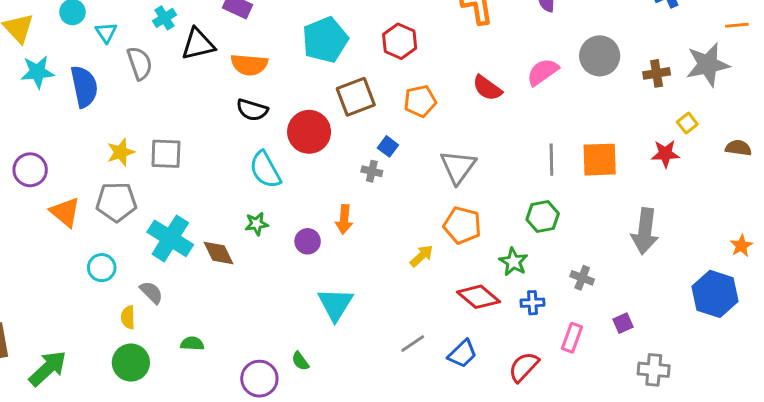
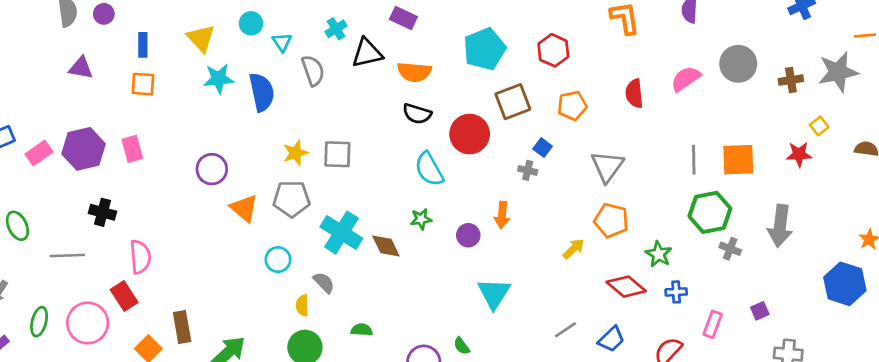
red semicircle: (487, 88) -> (634, 94), turned 48
green hexagon: (543, 217) -> (710, 212), moved, size x1.4
gray cross: (582, 278) -> (730, 249), moved

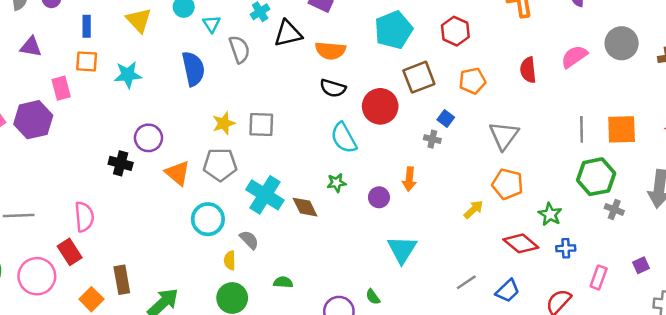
cyan star: (219, 79) -> (128, 75), moved
pink rectangle: (132, 149) -> (61, 88), moved
black cross: (102, 212) -> (121, 163), moved
cyan circle: (278, 260) -> (208, 219), size x1.4

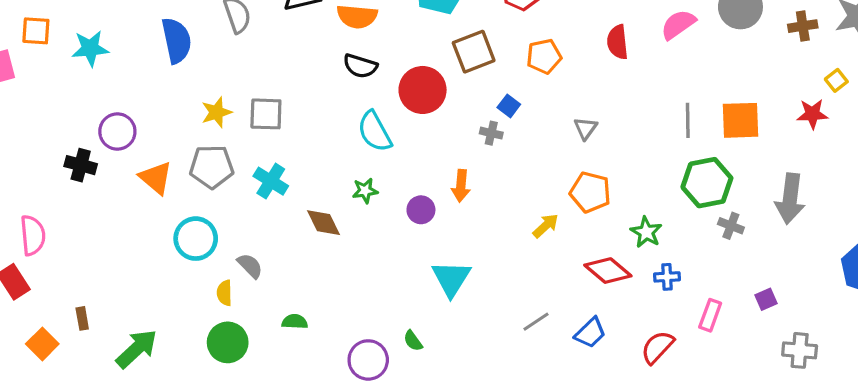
gray triangle: (504, 135) -> (586, 128), size x0.6
cyan cross: (265, 195) -> (271, 181), moved, size x0.7
brown rectangle: (122, 280) -> (82, 318), size x0.6

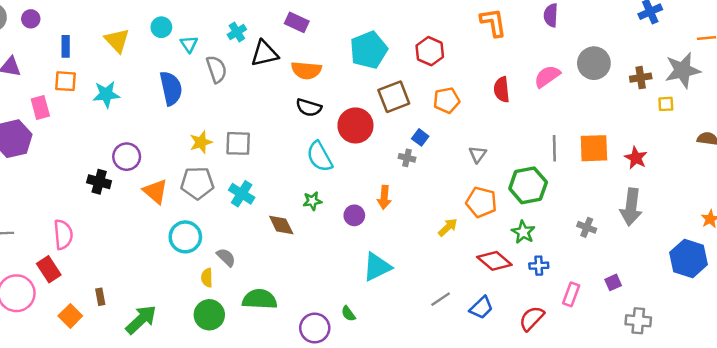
yellow square: (836, 80) -> (666, 104), moved, turned 35
red star: (812, 114) -> (636, 158), moved, turned 30
green hexagon: (707, 183) -> (528, 185), moved
cyan triangle: (451, 278) -> (377, 267), turned 32
green semicircle: (295, 322) -> (260, 299), size x1.8

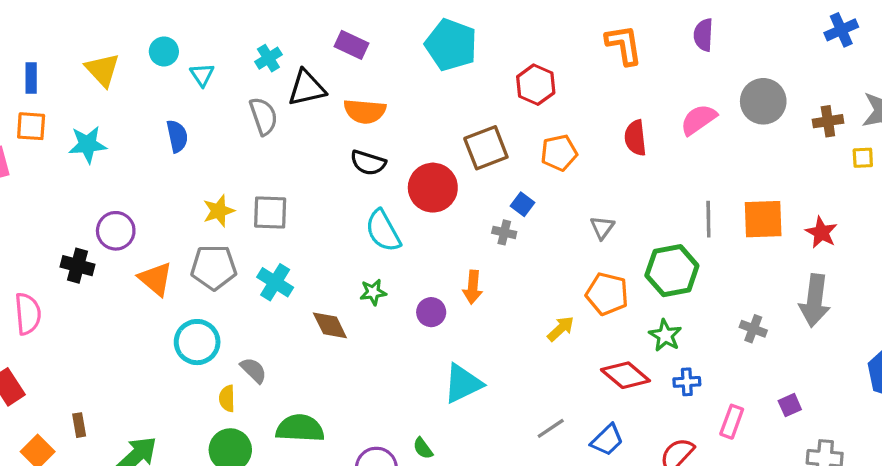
cyan pentagon: (369, 50) -> (451, 45), moved, turned -30
gray semicircle: (216, 69) -> (263, 116), moved
blue semicircle: (171, 88) -> (177, 136), size x0.7
pink semicircle: (63, 235) -> (28, 314), moved

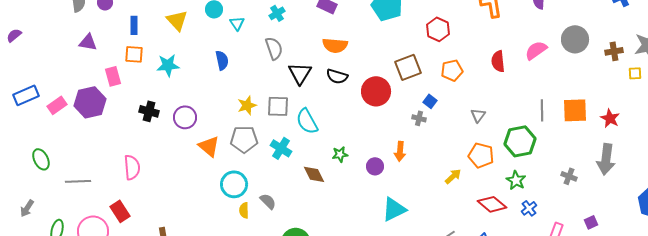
black triangle: (307, 88) -> (300, 73), moved, turned -45
cyan semicircle: (383, 231) -> (307, 121), moved
black cross: (78, 266) -> (149, 111), moved
blue cross: (687, 382) -> (529, 208), turned -35
yellow semicircle: (227, 398) -> (244, 210), moved

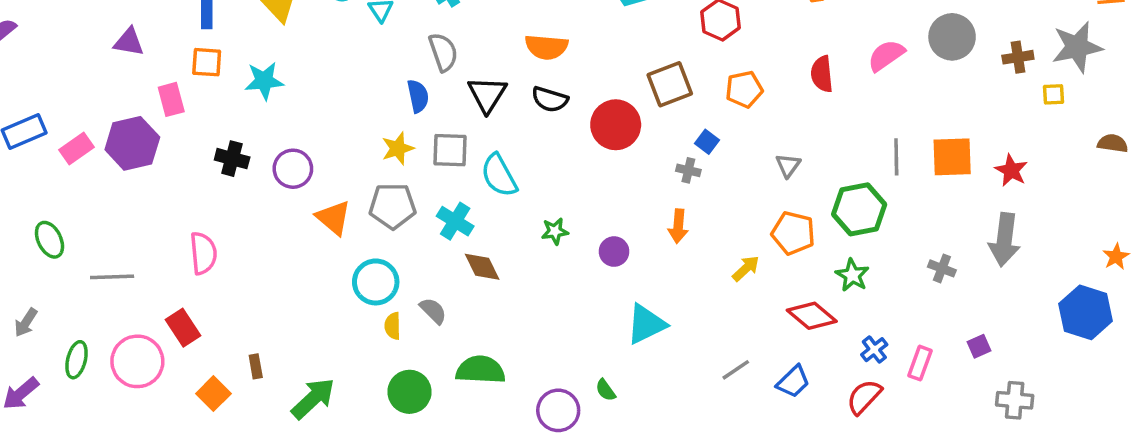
blue semicircle: (222, 60) -> (418, 96), moved
orange arrow: (400, 151) -> (678, 226), moved
brown diamond: (314, 174) -> (482, 267), moved
blue cross: (529, 208) -> (874, 350), moved

